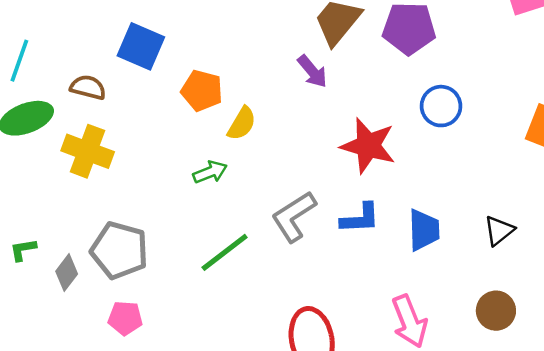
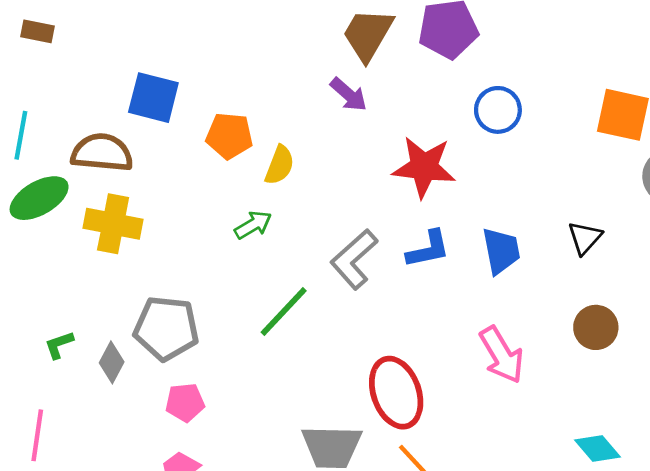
brown semicircle: (88, 87) -> (102, 153), size x1.5

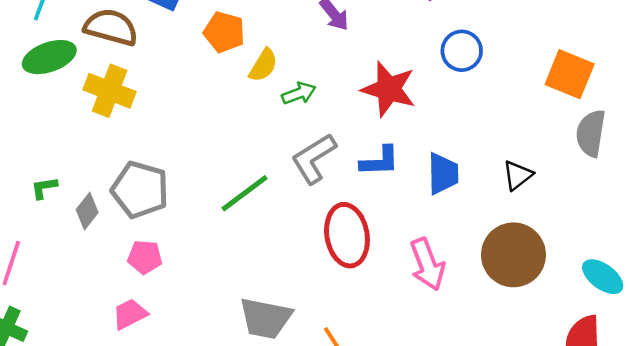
green arrow: (253, 225) -> (299, 93), moved
brown circle: (596, 327) -> (513, 255), size x1.6
red ellipse: (396, 393) -> (347, 235), moved

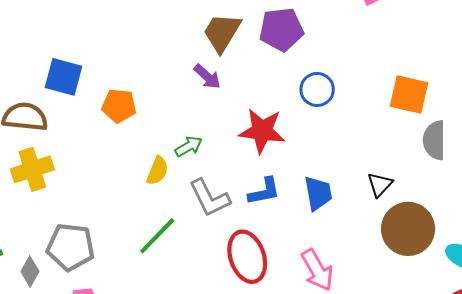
yellow semicircle: (263, 65) -> (157, 171), moved
yellow cross: (110, 91) -> (32, 169), turned -30
gray L-shape: (314, 158) -> (210, 198), turned -75
brown circle: (513, 255) -> (408, 229), moved

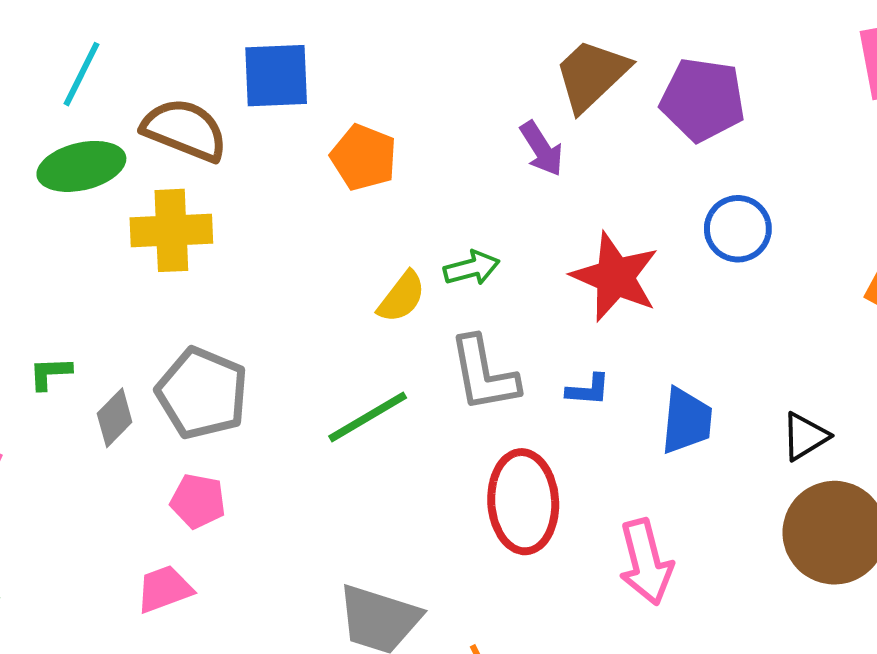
blue square: (63, 77) -> (276, 76), turned -33
blue L-shape: (264, 191) -> (588, 390), size x0.7

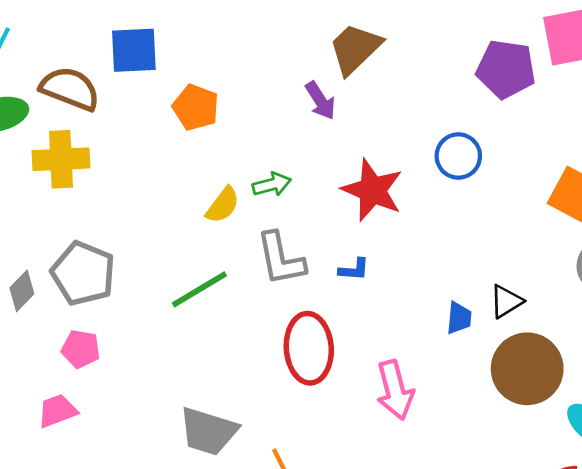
purple pentagon: (703, 100) -> (506, 69), moved
blue trapezoid: (686, 421) -> (459, 318), moved, size x0.7

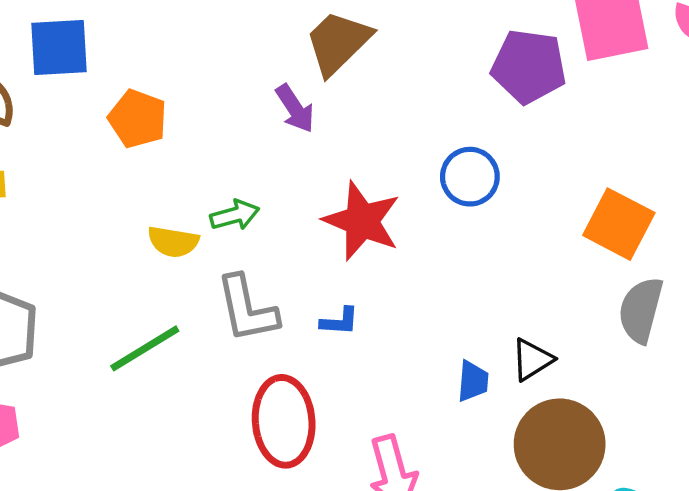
yellow semicircle: (223, 205) -> (173, 242), turned 63

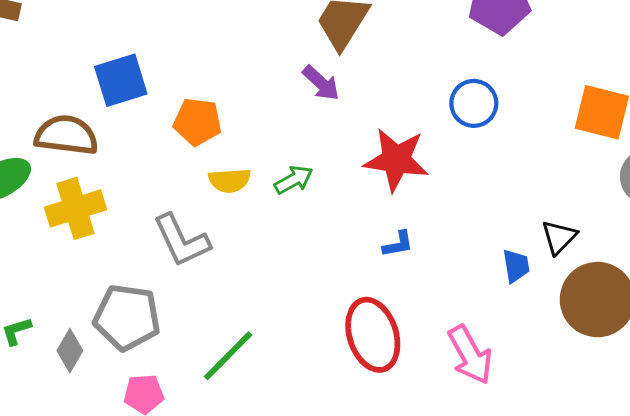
yellow semicircle: (173, 242) -> (230, 180), moved
gray L-shape: (247, 309) -> (182, 240), moved
green line: (145, 348) -> (228, 356), moved

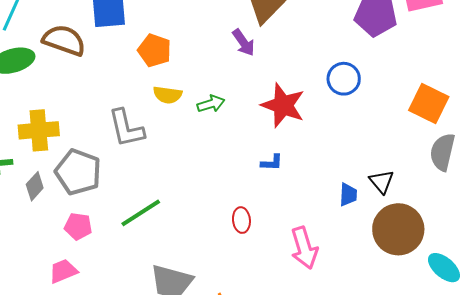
yellow cross: (75, 208) -> (39, 130), moved
black triangle: (559, 237) -> (382, 182), turned -36
red ellipse: (373, 335) -> (241, 220), size x0.5

